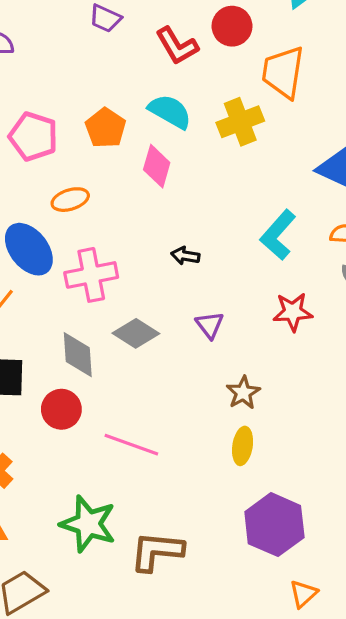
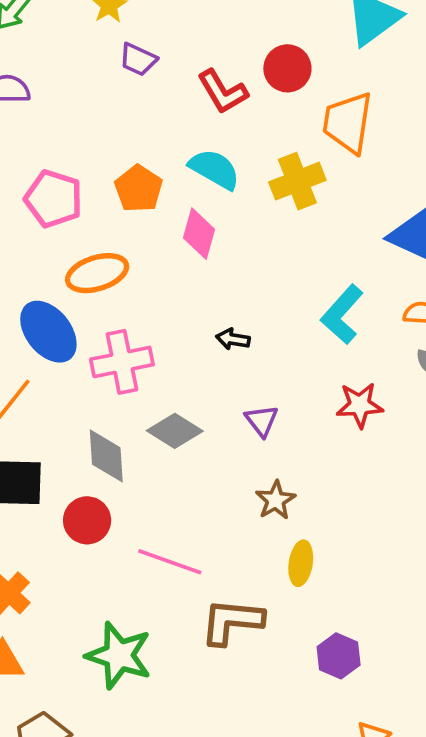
orange ellipse: (70, 200) -> (97, 273), size x1.4
brown star: (243, 393) -> (276, 500), moved
purple hexagon: (274, 525) -> (339, 656), size x0.6
brown L-shape: (157, 551) -> (232, 622), moved

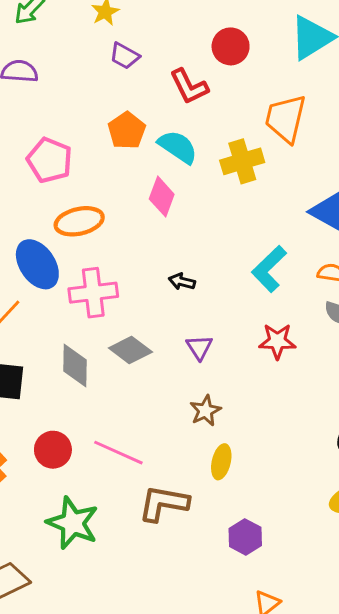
red circle: (287, 68) -> (231, 46), moved
orange pentagon: (139, 189) -> (127, 131), moved
red circle: (87, 520) -> (53, 450), moved

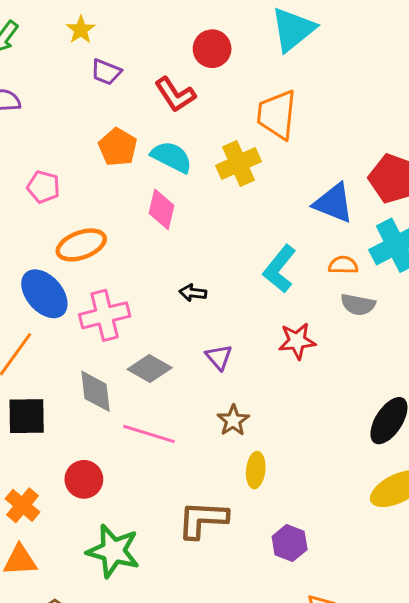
pink pentagon: (50, 160) -> (43, 187), size x0.7
pink line: (118, 453) -> (149, 434), moved

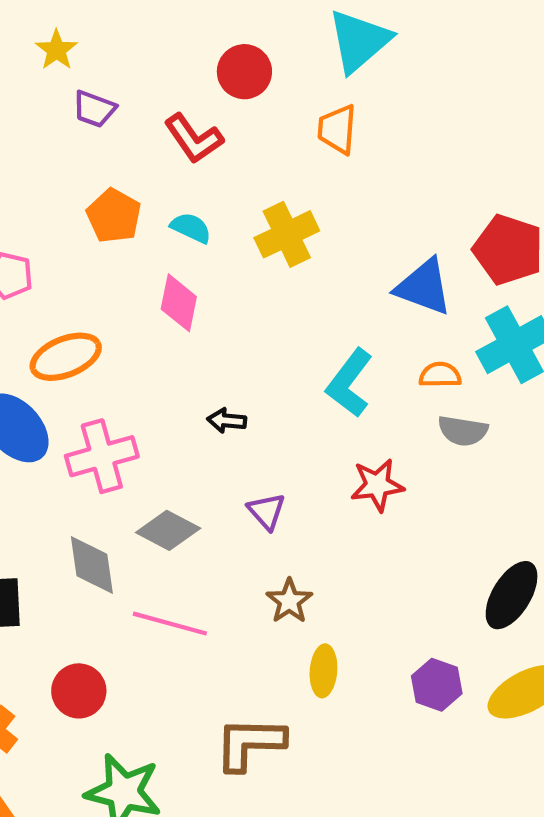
orange trapezoid: (277, 115) -> (337, 129), moved, size x0.7
cyan semicircle: (171, 157) -> (191, 228), size x0.7
purple hexagon: (290, 543) -> (437, 685), moved

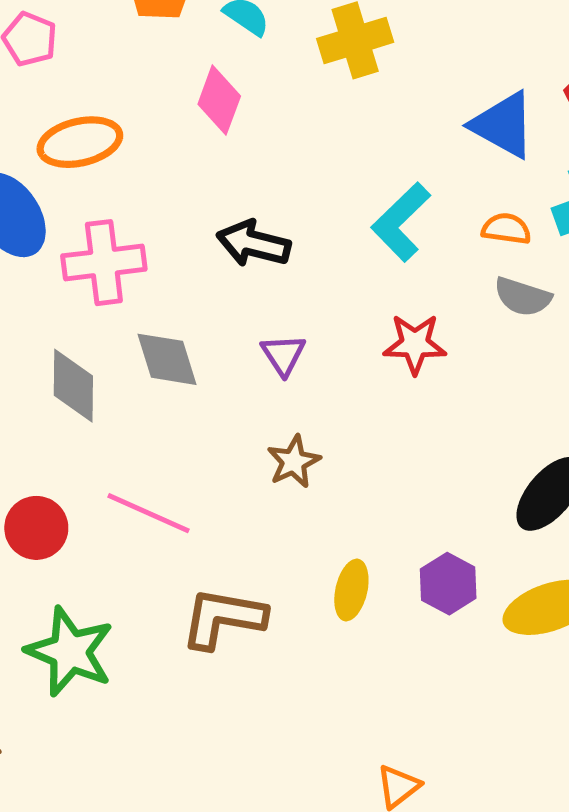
black arrow: (227, 421) -> (254, 244), size x1.6
gray diamond: (168, 530) -> (167, 359), turned 36
pink line: (170, 624) -> (149, 513), moved
yellow ellipse: (323, 671) -> (351, 590), moved

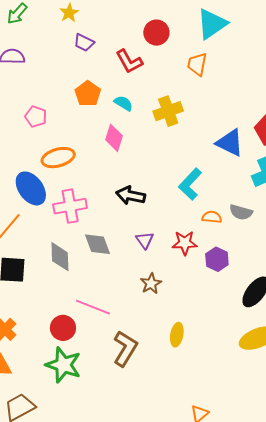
orange semicircle: (506, 229) -> (212, 217), moved
red star: (415, 344) -> (185, 243), moved
red circle: (36, 528) -> (63, 328), moved
purple hexagon: (448, 584) -> (217, 259), moved
brown L-shape: (223, 618) -> (125, 349), turned 114

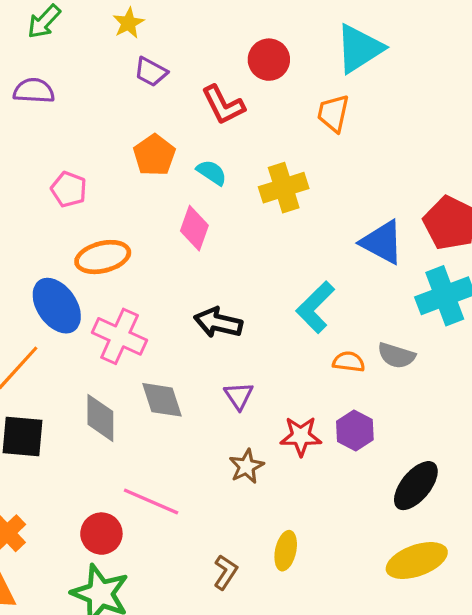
pink cross: (70, 206) -> (120, 336), turned 32
red star: (185, 243) -> (301, 436), moved
brown L-shape: (125, 349) -> (225, 572), moved, size x0.6

